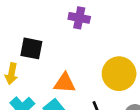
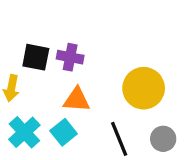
purple cross: (79, 18) -> (70, 57), moved

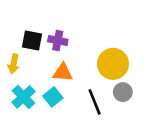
gray circle: (163, 139) -> (123, 92), moved

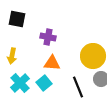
black square: (32, 41) -> (17, 19), moved

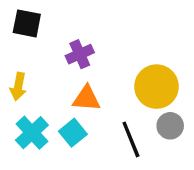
purple cross: (48, 37) -> (80, 54), turned -35

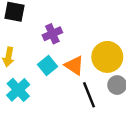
orange triangle: (87, 99) -> (74, 65), moved, turned 30
cyan square: (73, 133) -> (47, 65), moved

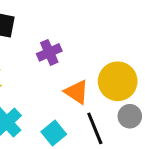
cyan square: (47, 65) -> (54, 133), moved

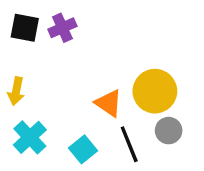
purple cross: (49, 52) -> (62, 28), moved

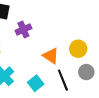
purple cross: (62, 28) -> (23, 29), moved
yellow circle: (155, 91) -> (78, 49), size x0.7

